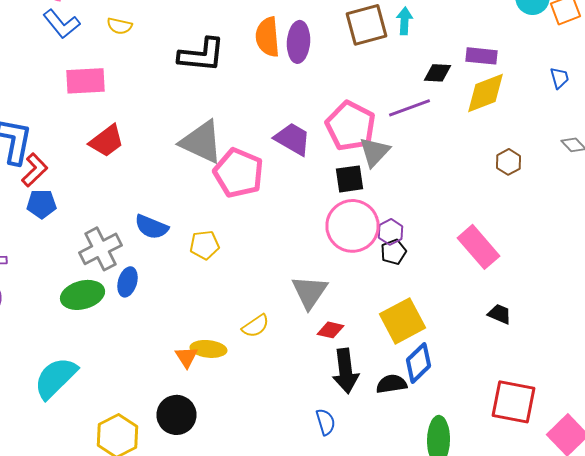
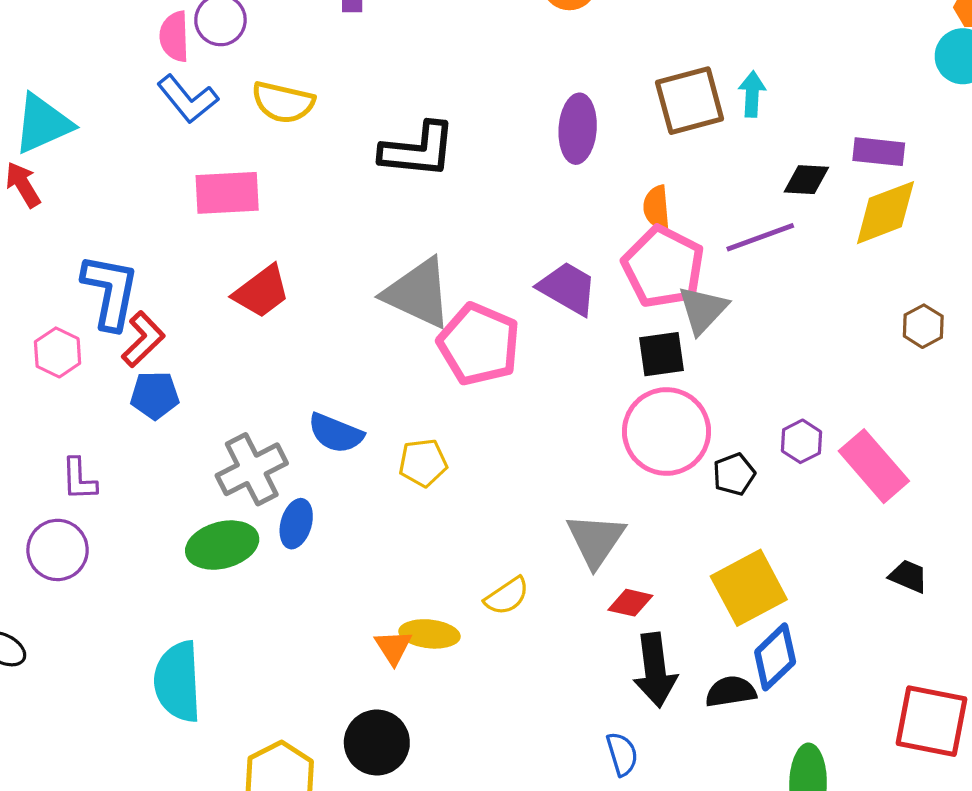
yellow semicircle: (120, 26) -> (283, 102), size x1.5
orange semicircle: (268, 37) -> (657, 208), moved, size x0.7
purple hexagon: (390, 232) -> (801, 441), moved
cyan semicircle: (56, 378) -> (178, 682), turned -48

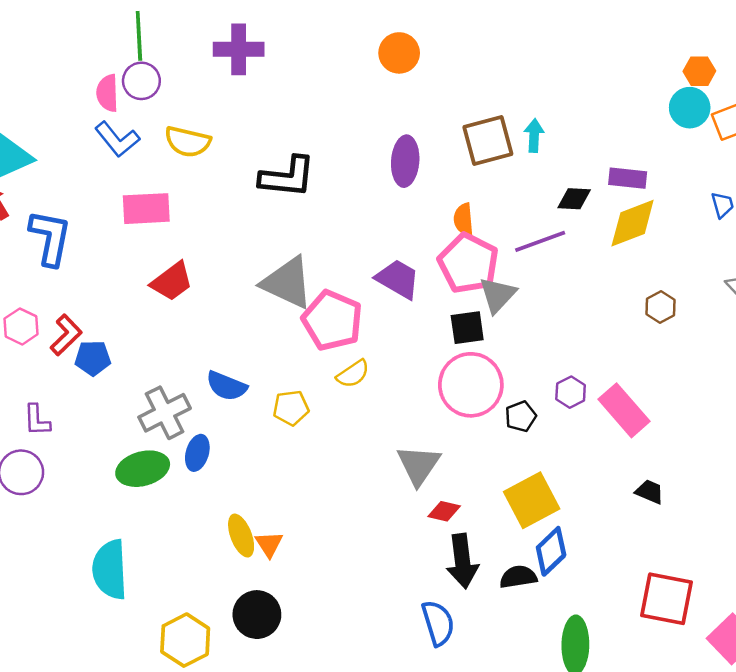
blue L-shape: (110, 292) -> (50, 238), moved
red L-shape: (143, 339) -> (66, 335), moved
yellow semicircle: (507, 596) -> (353, 374), moved
yellow ellipse: (429, 634) -> (241, 536), moved, turned 63
blue semicircle: (622, 754) -> (438, 623), size x1.4

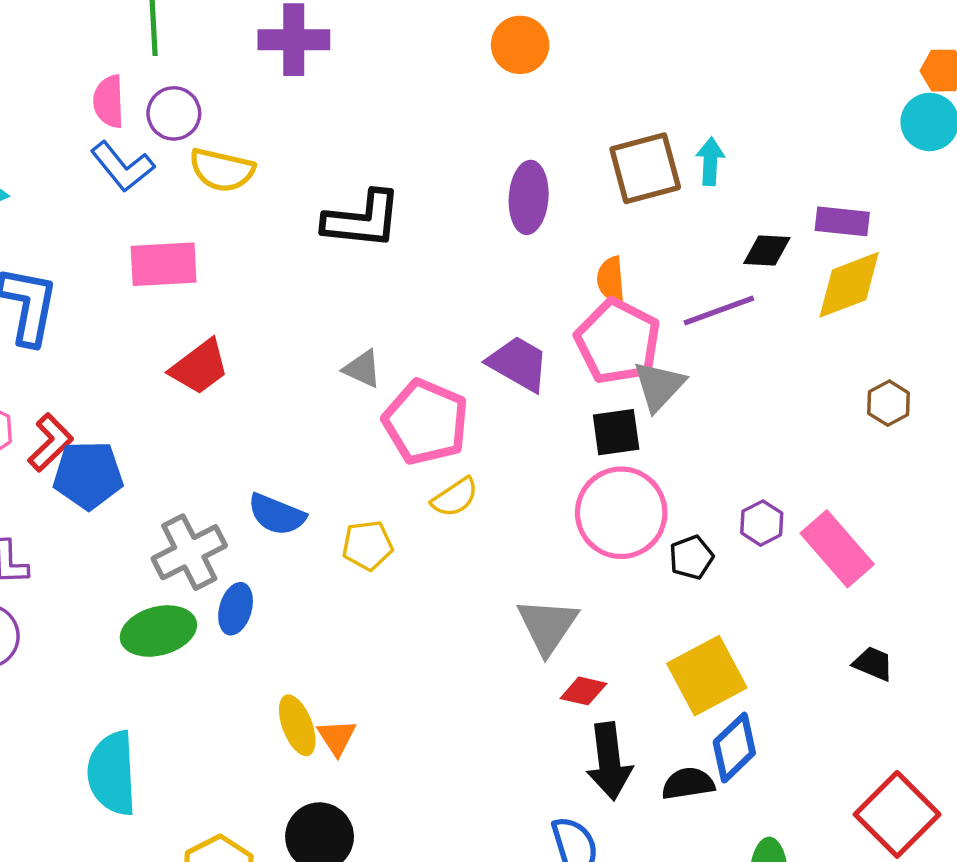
purple circle: (141, 81) -> (174, 113), moved
gray triangle: (287, 283) -> (362, 369), size x0.5
blue pentagon: (93, 358) -> (88, 475), size x1.4
red square: (667, 599) -> (897, 814), turned 34

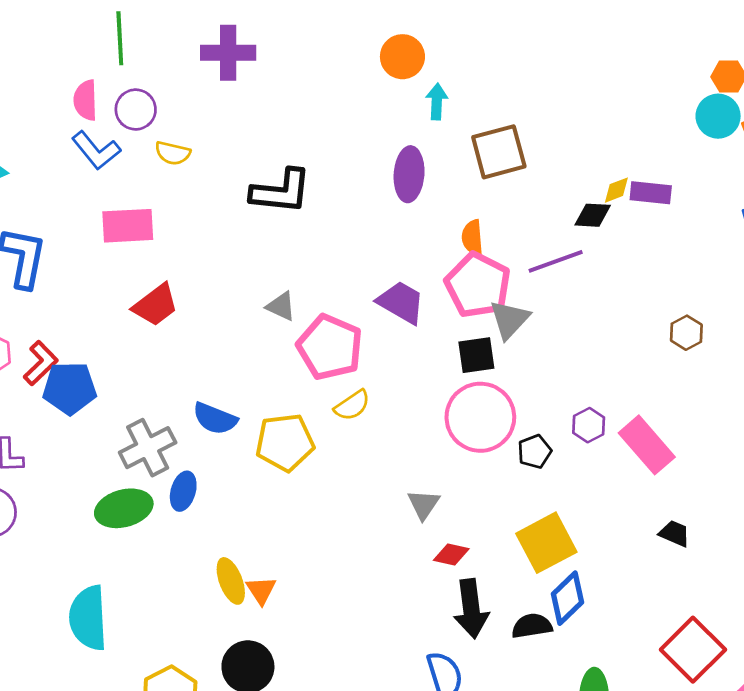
cyan arrow: (710, 161) -> (437, 102), moved
yellow semicircle: (222, 170) -> (173, 153), size x0.7
yellow diamond: (849, 285) -> (616, 190), moved, size x0.5
yellow pentagon: (368, 545) -> (285, 442), size x1.5
gray triangle: (547, 626) -> (424, 504), size x0.7

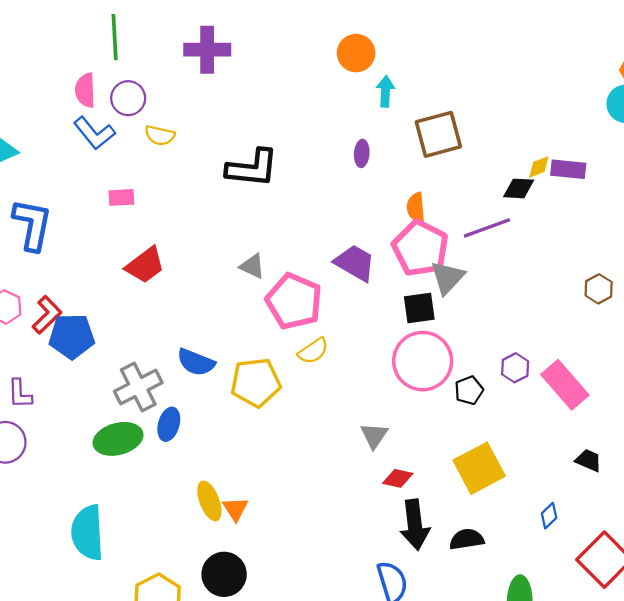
purple ellipse: (409, 174) -> (362, 153), size x0.6
pink rectangle: (128, 226) -> (121, 197), size x0.6
blue diamond: (568, 598) -> (549, 516), moved, size x0.6

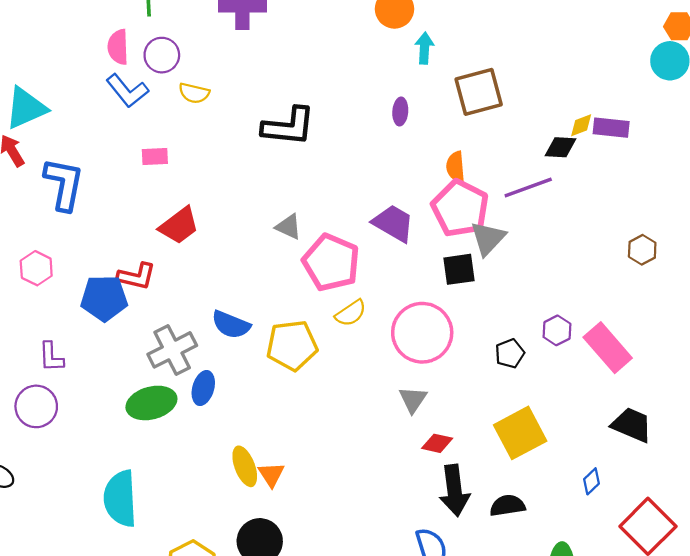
red L-shape: (47, 315) -> (136, 276), moved, turned 57
pink circle: (423, 361) -> (422, 333), moved
black trapezoid: (589, 460) -> (632, 425), size x1.5

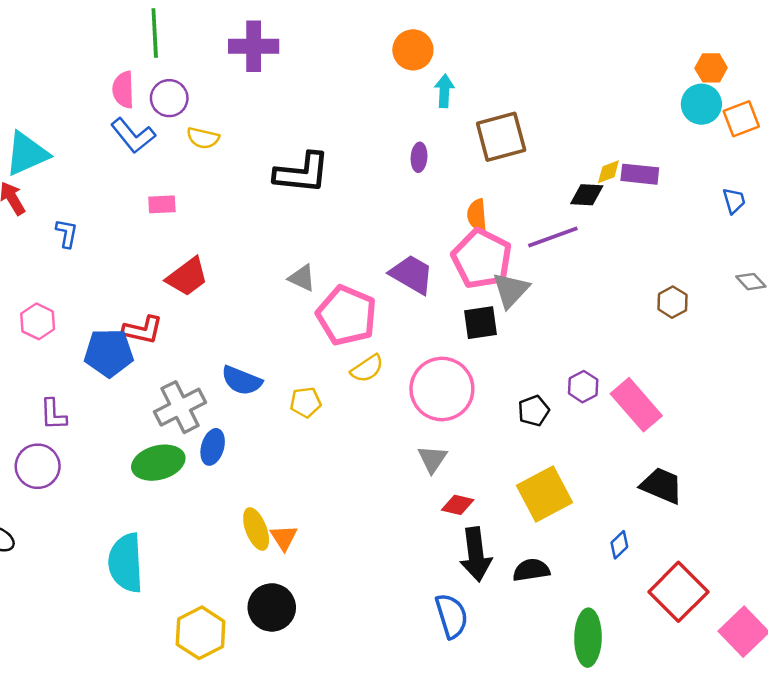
blue L-shape: (64, 184) -> (67, 233), size x0.5
yellow pentagon: (292, 345) -> (306, 402), size x0.6

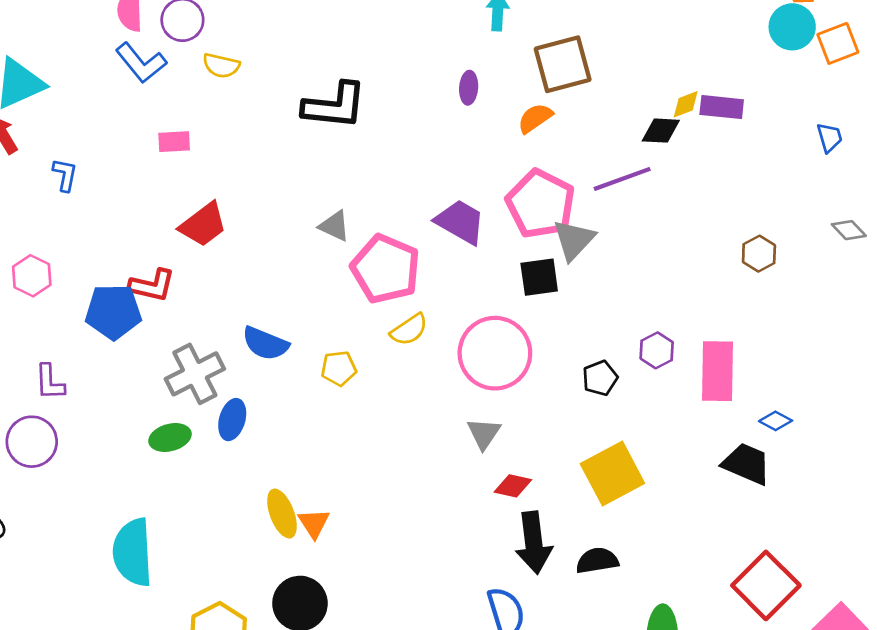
orange semicircle: (477, 215) -> (535, 118), moved, turned 60
pink rectangle: (636, 405) -> (718, 371), turned 42
green ellipse: (158, 463) -> (170, 437), size x0.7
blue diamond: (619, 545) -> (776, 421), moved, turned 72

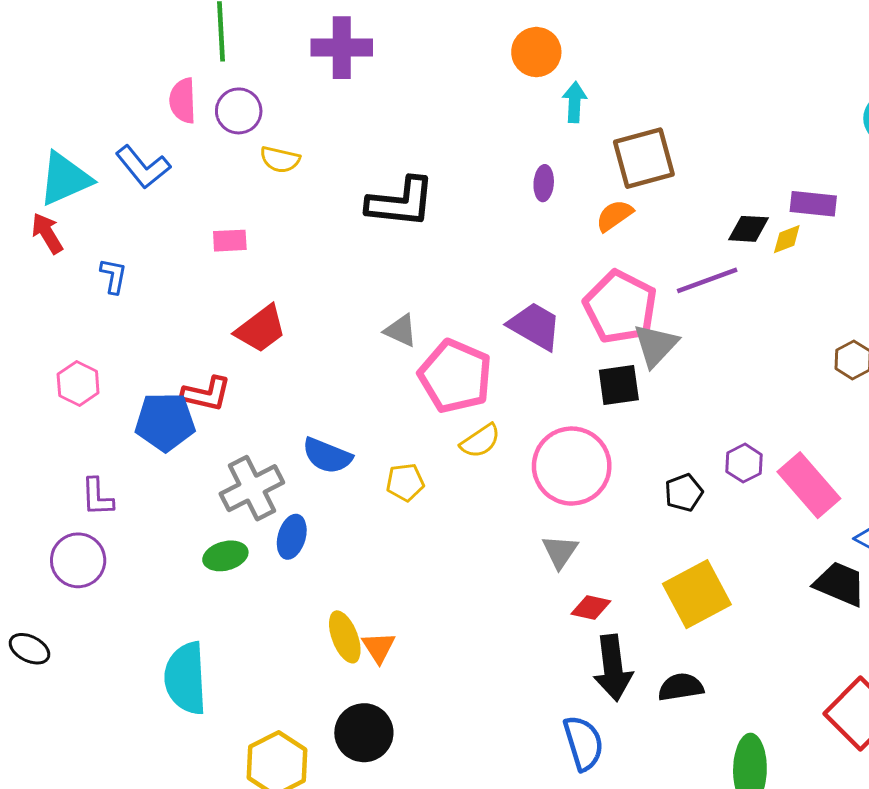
blue L-shape: (141, 63) -> (143, 167), moved
yellow diamond: (686, 104) -> (787, 239), moved
pink rectangle: (718, 371) -> (809, 485), turned -42

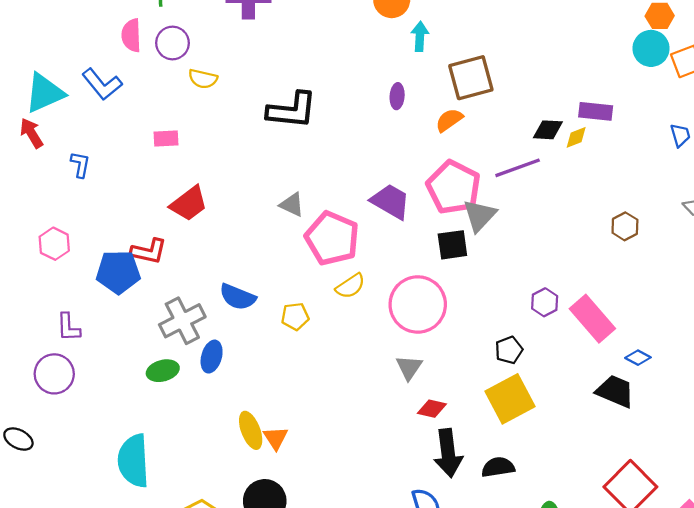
black pentagon: (684, 493) -> (509, 350), moved

